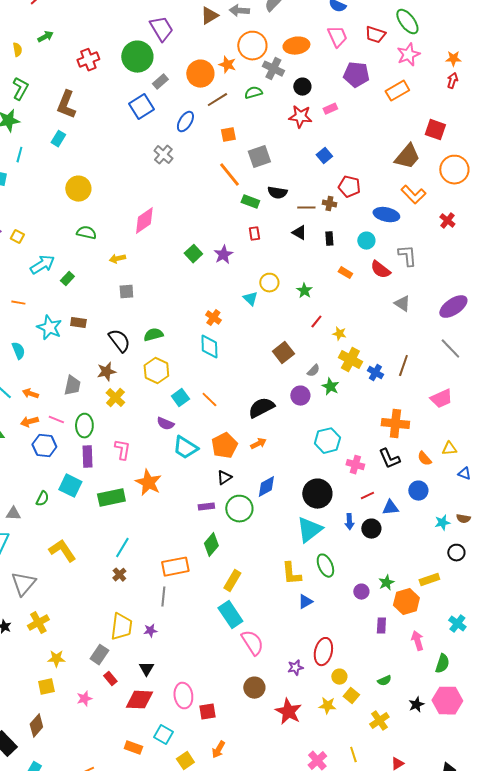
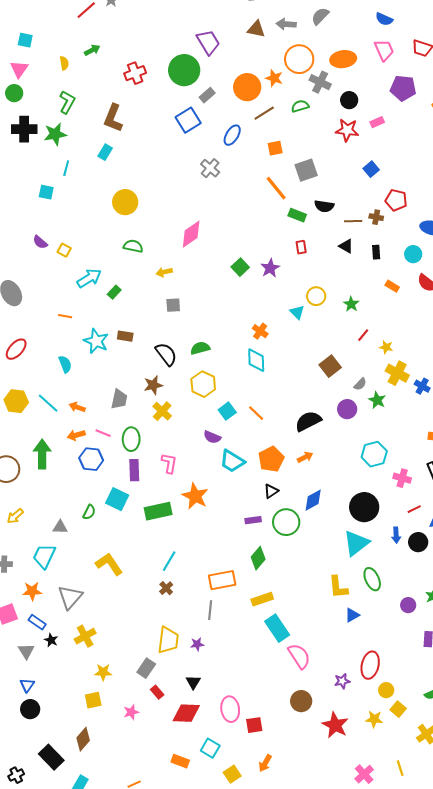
brown triangle: (209, 16) -> (256, 29), turned 42
yellow rectangle: (232, 581) -> (262, 599), moved, turned 40

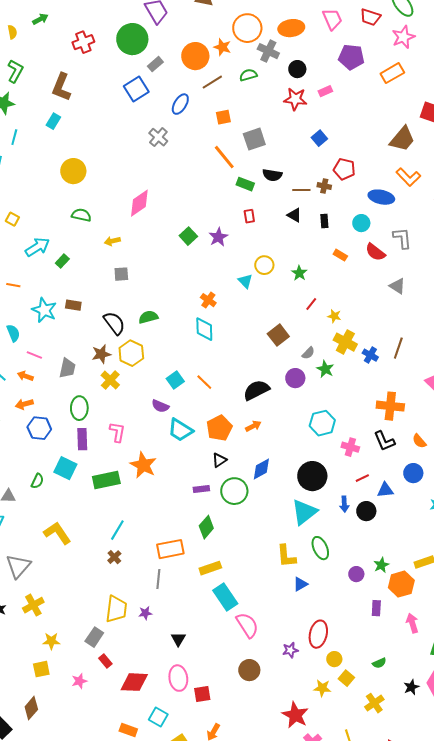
yellow hexagon: (203, 384) -> (131, 353), moved
pink line: (103, 433) -> (34, 355), moved
black triangle: (193, 682) -> (178, 639), moved
red star: (335, 725) -> (295, 715), moved

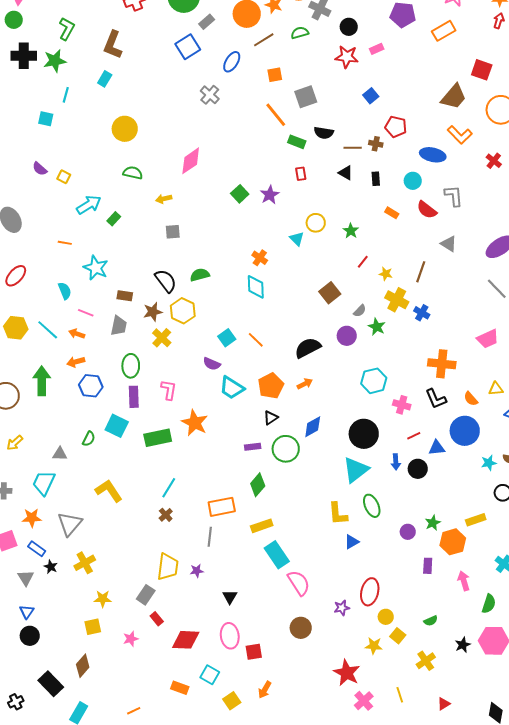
brown rectangle: (73, 305) -> (125, 296), moved
brown line: (398, 348) -> (421, 272), moved
blue circle: (413, 473) -> (465, 431), size x1.5

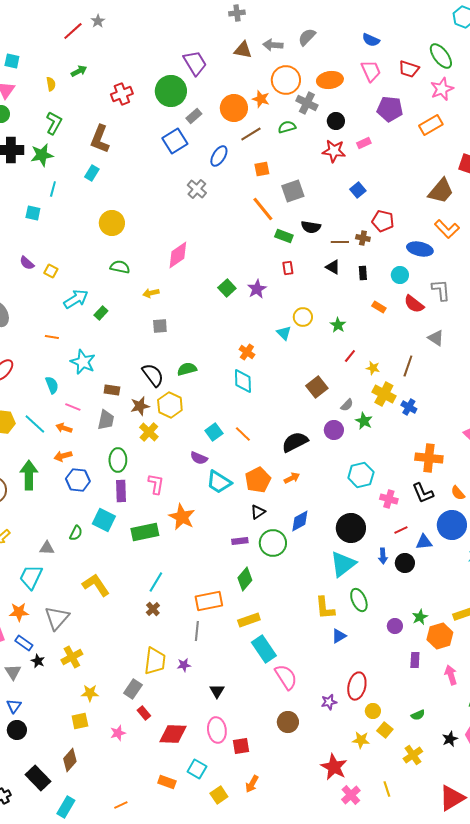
red triangle: (444, 704) -> (452, 798), moved, size x2.0

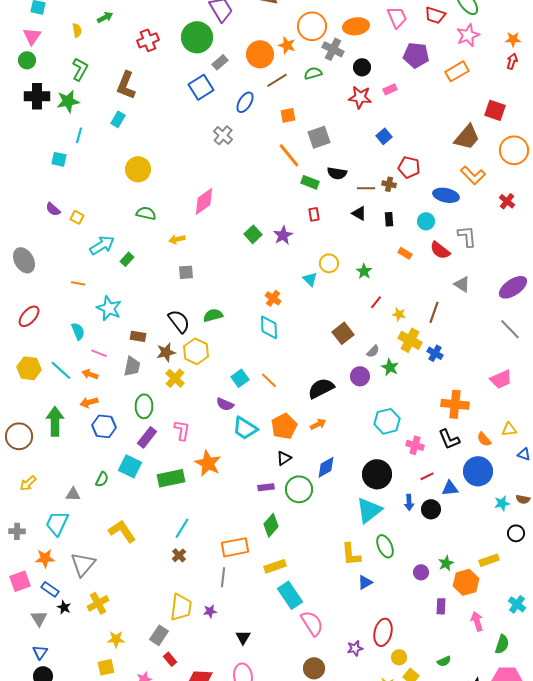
purple rectangle: (121, 491) -> (147, 437), turned 40

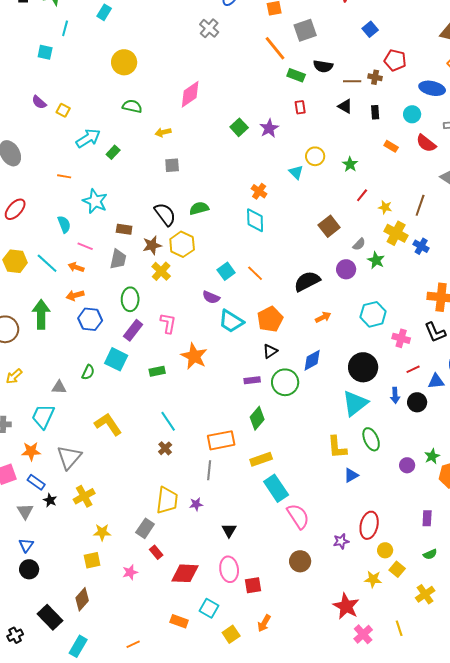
orange arrow: (318, 424) -> (323, 317), moved
green rectangle: (171, 478) -> (157, 371), size x0.6
cyan line: (182, 528) -> (168, 421), turned -65
purple rectangle: (441, 606) -> (427, 518), moved

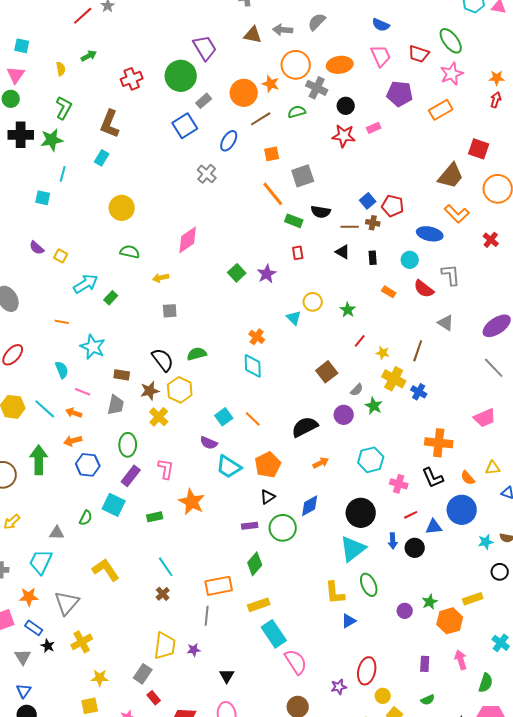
blue square: (370, 29) -> (368, 201), moved

